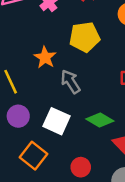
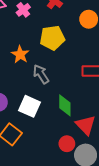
green diamond: (100, 120) -> (65, 105), turned 60
red circle: (81, 167) -> (67, 144), moved

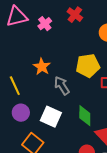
yellow pentagon: (52, 38) -> (88, 66), moved

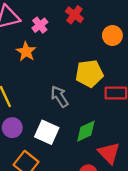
orange star: (42, 67) -> (26, 52), moved
green diamond: (85, 116) -> (86, 131), turned 65

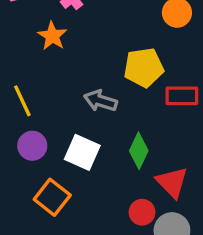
gray arrow: (59, 97) -> (100, 101), turned -40
green diamond: (86, 131) -> (139, 151), turned -40

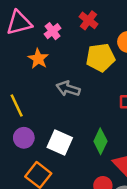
yellow pentagon: (144, 68) -> (100, 58), moved
gray arrow: (100, 101) -> (68, 89), moved

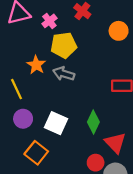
yellow pentagon: (100, 58) -> (64, 45), moved
orange star: (38, 59) -> (36, 65), moved

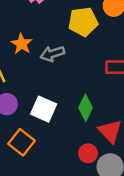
yellow pentagon: (64, 45) -> (83, 22), moved
gray arrow: (64, 74) -> (52, 54), turned -35

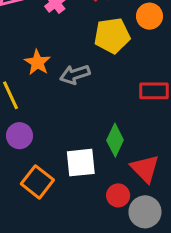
white square: (44, 109) -> (81, 163), moved, turned -30

